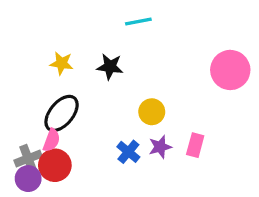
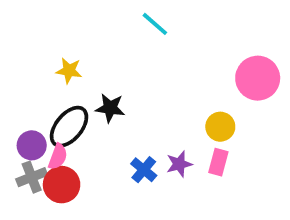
cyan line: (138, 22) -> (155, 24), turned 52
black star: (110, 67) -> (110, 108), moved
yellow circle: (152, 112) -> (220, 127), moved
purple circle: (28, 179) -> (32, 145), moved

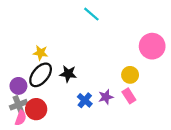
yellow star: (69, 71) -> (41, 53), moved
black star: (110, 108) -> (68, 74), moved
pink semicircle: (58, 157) -> (21, 118), moved
pink rectangle: (218, 162) -> (129, 96), turned -48

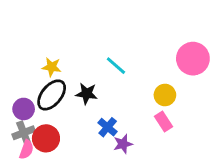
cyan line: (91, 14) -> (116, 66), moved
purple star: (106, 97) -> (123, 144), moved

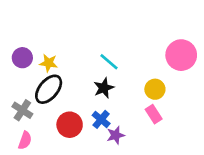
black star: (87, 94) -> (104, 88), moved, turned -30
purple circle: (24, 109) -> (22, 58), moved
gray cross: (24, 133) -> (22, 110), moved, turned -36
red circle: (46, 138) -> (70, 125), moved

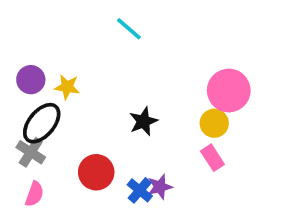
pink circle: (181, 55) -> (229, 91), moved
cyan line: (109, 62) -> (129, 29), moved
black ellipse: (49, 89) -> (42, 123), moved
blue cross: (101, 119) -> (140, 190), moved

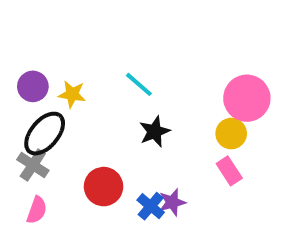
cyan line: (129, 29) -> (139, 84), moved

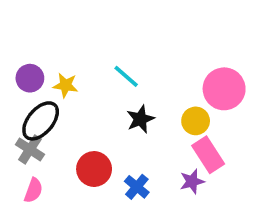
yellow circle: (231, 134) -> (196, 121), moved
pink rectangle: (229, 171) -> (208, 155), size x1.4
purple star: (172, 202) -> (192, 181), moved

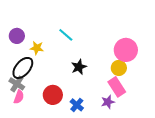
cyan line: (126, 76) -> (66, 35), moved
purple circle: (30, 78) -> (17, 36), moved
yellow circle: (196, 121) -> (119, 68), moved
pink semicircle: (33, 190) -> (19, 97), moved

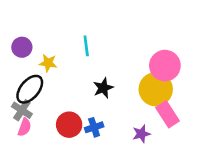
cyan line: (66, 35) -> (86, 46), turned 42
yellow circle: (119, 68) -> (156, 89), size x1.6
pink rectangle: (117, 87) -> (168, 114), moved
blue cross: (77, 105) -> (94, 127), moved, turned 32

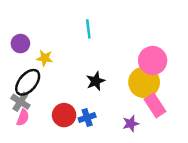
cyan line: (86, 46) -> (88, 29), moved

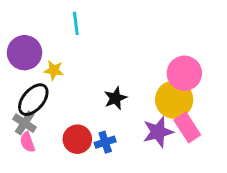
cyan line: (88, 29) -> (76, 23), moved
purple circle: (20, 44) -> (25, 53), size x1.5
pink semicircle: (23, 117) -> (27, 142), turned 140
purple star: (131, 124) -> (158, 132), moved, size x1.5

